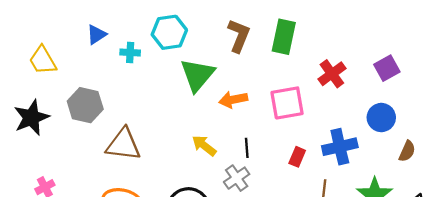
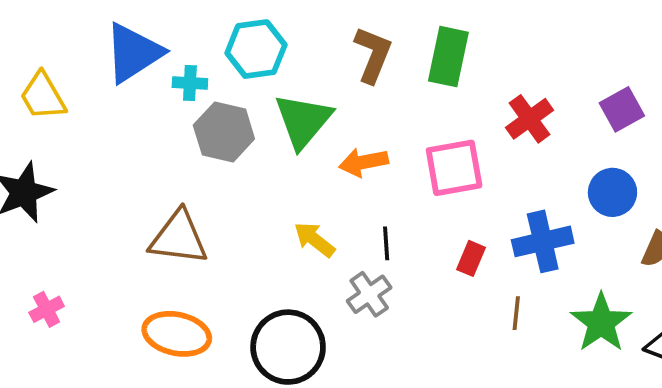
blue triangle: (96, 35) -> (133, 53), size x1.8
gray hexagon: (85, 105) -> (224, 132), moved

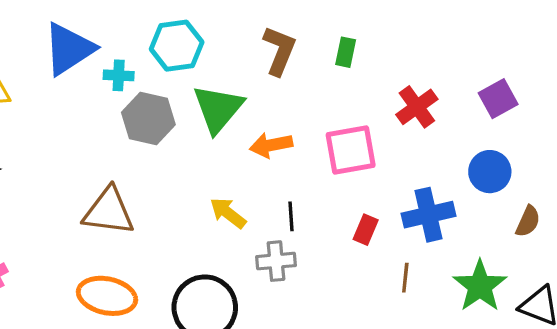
green rectangle: (448, 57) -> (346, 52), size x0.6
gray cross: (369, 294) -> (276, 261), turned 30

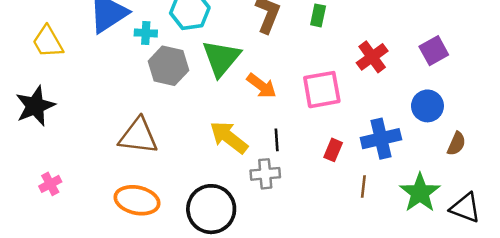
orange arrow: (271, 145) -> (261, 86), turned -132
yellow arrow: (228, 213) -> (229, 137), size x1.4

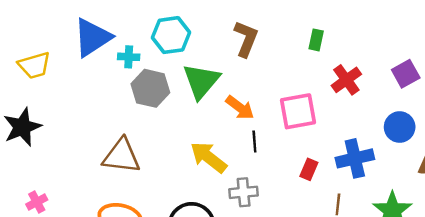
green rectangle: (318, 15) -> (316, 40), moved
yellow trapezoid: (48, 42) -> (34, 65), turned -76
black line: (277, 140) -> (254, 142), moved

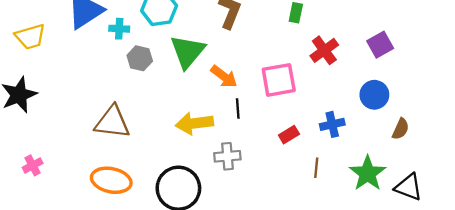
gray hexagon: (150, 88) -> (140, 58), size x0.7
yellow arrow: (208, 157) -> (194, 123), turned -45
blue cross: (355, 158) -> (332, 124), size x0.7
red rectangle: (309, 169) -> (289, 135), turned 36

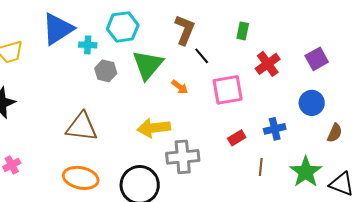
orange arrow: (224, 77) -> (180, 87), size x0.7
black line: (238, 108) -> (202, 56), moved, turned -36
gray cross: (227, 156) -> (183, 157), size x1.4

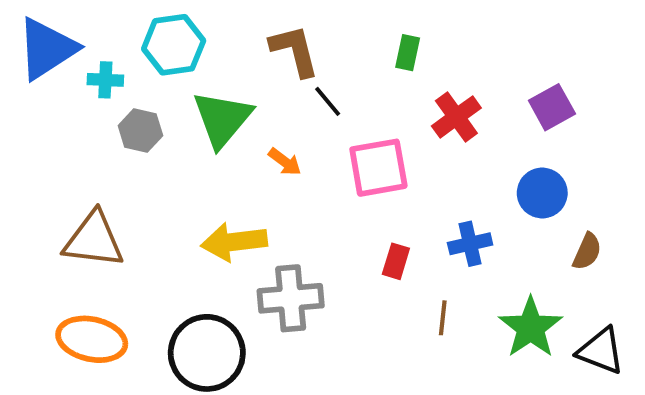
brown L-shape: (185, 30) -> (295, 51), turned -36
red rectangle: (237, 138) -> (396, 261), turned -42

